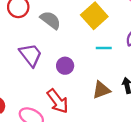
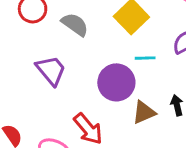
purple circle: (65, 66) -> (116, 82), moved, size x1.6

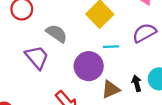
gray semicircle: (75, 24) -> (57, 33), moved

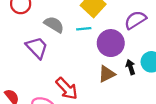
cyan line: (111, 47) -> (84, 29), moved
purple circle: (89, 66) -> (111, 43), moved

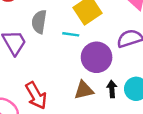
gray semicircle: (54, 25) -> (39, 22), turned -126

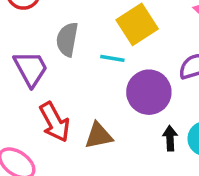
brown triangle: (84, 90) -> (99, 136), moved
red arrow: (36, 95) -> (55, 122), moved

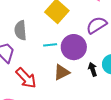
cyan line: (112, 58) -> (50, 45), moved
brown triangle: (99, 136) -> (62, 72), moved

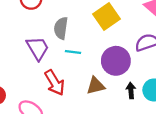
cyan line: (50, 45) -> (73, 52), moved

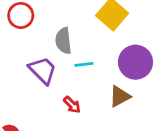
red arrow: (55, 83) -> (72, 105), size x0.6

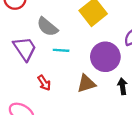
gray semicircle: (63, 41) -> (47, 27), turned -55

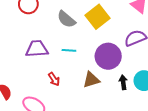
gray semicircle: (47, 27) -> (66, 19), moved
purple trapezoid: (25, 49) -> (37, 49), turned -60

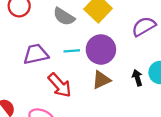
purple circle: (108, 56) -> (101, 49), moved
red arrow: (54, 79) -> (60, 85), size x1.6

